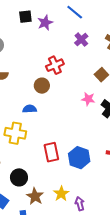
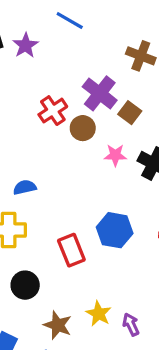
purple cross: (81, 40) -> (100, 93), moved, size x1.5
brown circle: (42, 86) -> (83, 128), moved
blue hexagon: (79, 158) -> (115, 230), moved
black circle: (19, 177) -> (25, 285), moved

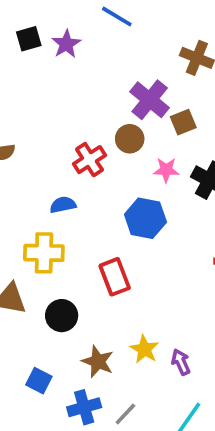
red cross: (53, 111) -> (89, 160), moved
brown square: (130, 113) -> (183, 122), turned 30
blue hexagon: (115, 230) -> (145, 218), moved

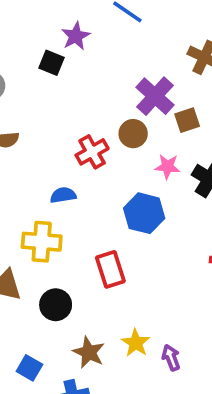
black square: (29, 39) -> (51, 63), moved, turned 35

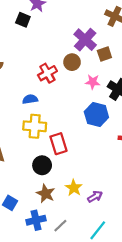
blue hexagon: (144, 213) -> (96, 115), moved
yellow cross: (42, 242) -> (35, 126), moved
black circle: (56, 305) -> (42, 165), moved
purple arrow: (171, 358) -> (95, 197), turned 80

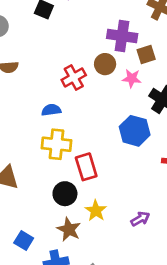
purple cross: (85, 40) -> (122, 36), turned -35
pink star: (93, 82) -> (132, 78), moved
yellow star: (74, 188) -> (96, 211), moved
purple arrow: (95, 197) -> (140, 219), moved

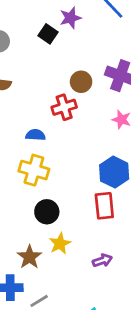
brown circle: (105, 64) -> (81, 82), moved
red rectangle: (86, 167) -> (104, 206), moved
black circle: (65, 194) -> (47, 212), moved

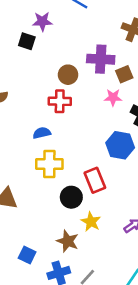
purple star: (70, 18) -> (42, 21), turned 30
red cross: (64, 107) -> (60, 101), turned 35
red rectangle: (104, 206) -> (95, 180), moved

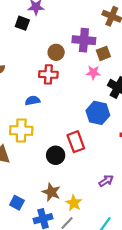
yellow cross: (49, 164) -> (21, 130), moved
yellow star: (91, 222) -> (74, 203), moved

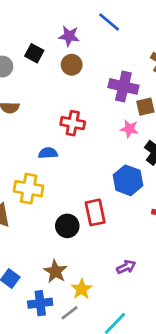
black square: (22, 23) -> (34, 53), moved
brown circle: (56, 52) -> (72, 65), moved

